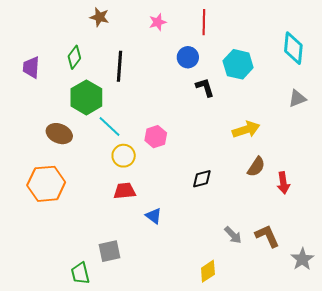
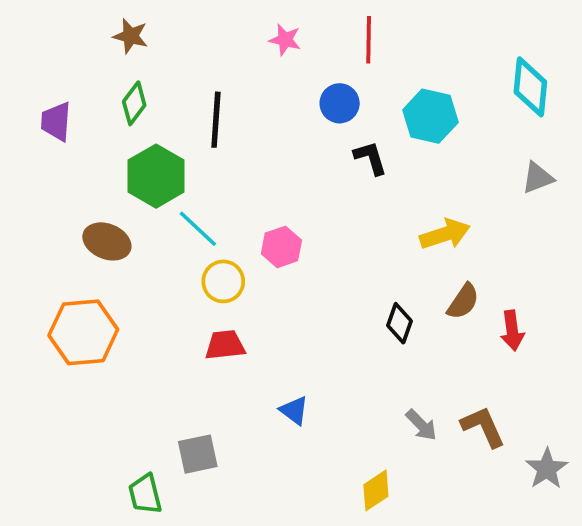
brown star: (99, 17) -> (131, 36), moved
pink star: (158, 22) -> (285, 40), turned 30
black diamond: (202, 179) -> (400, 323), moved, turned -55
blue triangle: (154, 216) -> (294, 410), moved

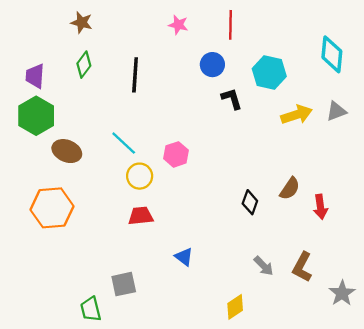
green hexagon: (156, 176) -> (36, 116), moved
yellow arrow: (445, 234) -> (297, 115), moved
brown L-shape: (483, 427) -> (302, 267), turned -128

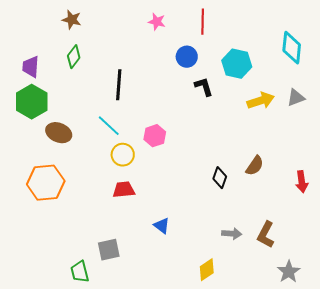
black line: (135, 75) -> (119, 85), moved
red arrow: (320, 207) -> (302, 182), moved
gray arrow: (264, 266) -> (232, 234), turned -42
gray star: (342, 293) -> (289, 272), moved

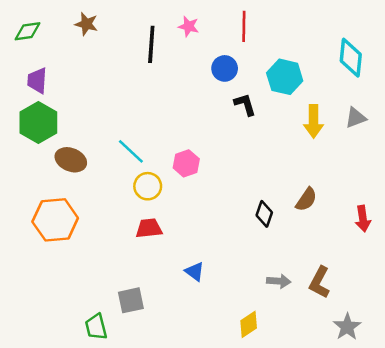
green diamond: (74, 57) -> (28, 31), moved, turned 45
black line: (119, 85) -> (151, 44), moved
yellow arrow: (261, 101) -> (314, 121), turned 108

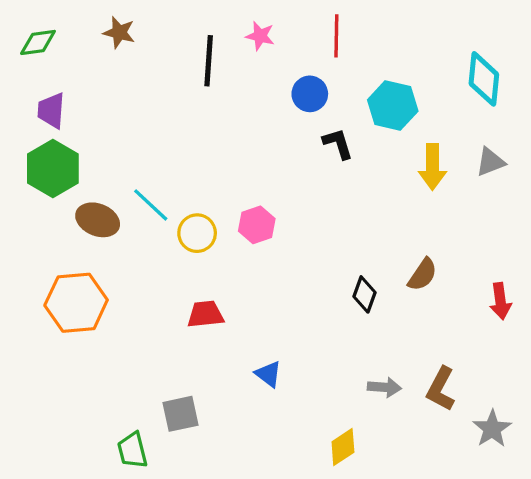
cyan line: (131, 151) -> (151, 205), moved
yellow circle: (148, 186) -> (197, 233), moved
gray star: (347, 327) -> (492, 429), moved

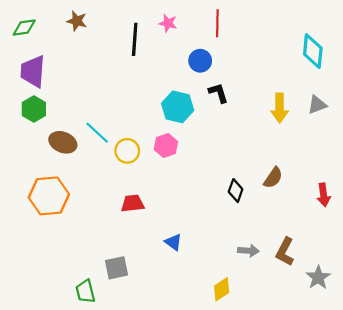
cyan hexagon: (393, 105) -> (178, 107), moved
purple trapezoid: (51, 110) -> (33, 71), size x1.4
green hexagon: (53, 168) -> (34, 109), size x0.7

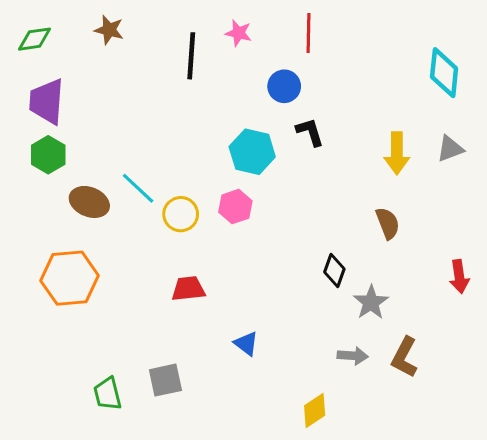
brown semicircle: (273, 178) -> (388, 223), moved, turned -55
gray star: (318, 277) -> (371, 302), moved
green trapezoid: (85, 291) -> (108, 394), moved

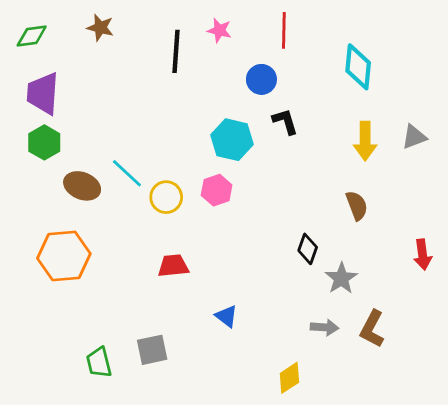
cyan diamond: (444, 73) -> (358, 67), moved

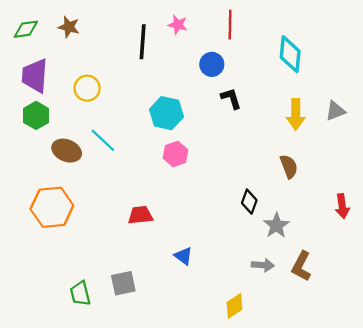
brown star: (100, 28) -> (69, 27), moved
cyan hexagon: (232, 140) -> (166, 113), moved
yellow circle: (166, 197) -> (87, 88), moved

